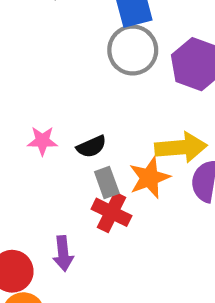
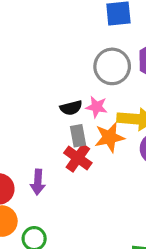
gray circle: (133, 50) -> (112, 66), moved
pink star: (42, 141) -> (97, 107), moved

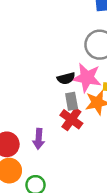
pink star: (97, 107) -> (87, 78), size x1.6

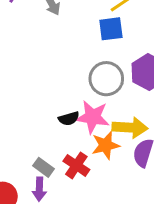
gray rectangle: (72, 101) -> (44, 167), moved, turned -42

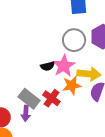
pink star: (93, 117) -> (64, 66), turned 30
gray rectangle: (44, 167) -> (29, 99), size x1.5

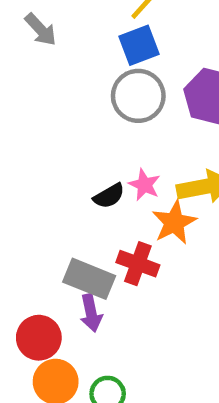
gray circle: (74, 40) -> (138, 96), moved
pink star: (64, 66) -> (144, 185), size x0.6

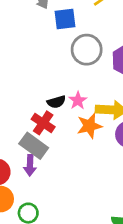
blue square: (139, 45) -> (65, 19), moved
red cross: (138, 264) -> (43, 123), moved

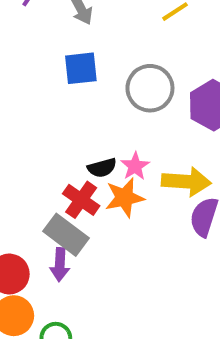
blue square: (65, 19) -> (81, 68), moved
orange star: (89, 126) -> (125, 198), moved

